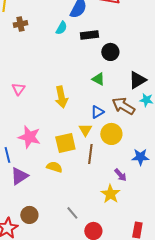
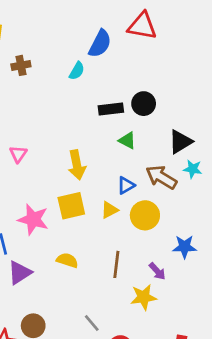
black rectangle: (89, 35) -> (111, 109), moved
yellow triangle: (85, 130) -> (110, 210), turned 32
yellow square: (65, 143) -> (71, 206), moved
brown line: (90, 154) -> (116, 264), moved
yellow star: (110, 194) -> (144, 297), turned 30

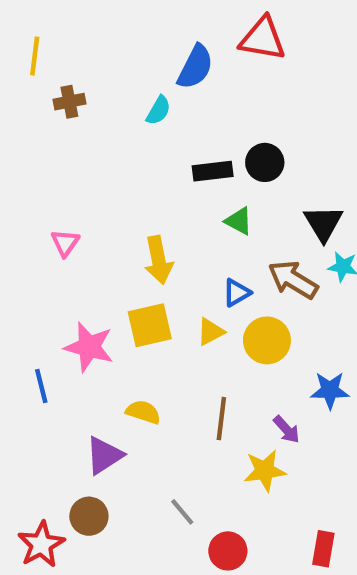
black triangle: (180, 142) -> (323, 223), turned -30
purple triangle: (20, 273) -> (104, 455), moved

